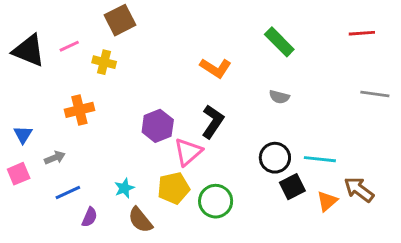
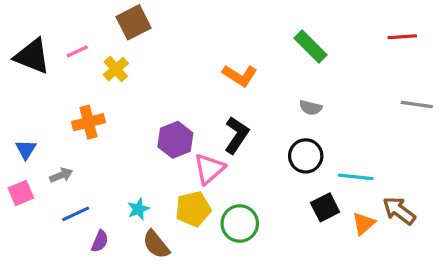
yellow cross: (104, 62) -> (116, 69), turned 35
black circle: (275, 158) -> (306, 156), moved

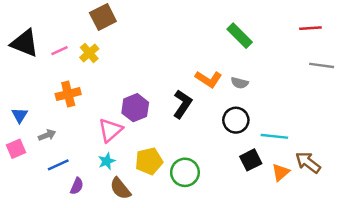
pink line: (77, 51) -> (59, 51), moved
orange L-shape: (240, 75) -> (209, 79), moved
gray line: (417, 104) -> (322, 65), moved
pink triangle: (209, 169) -> (110, 130), moved

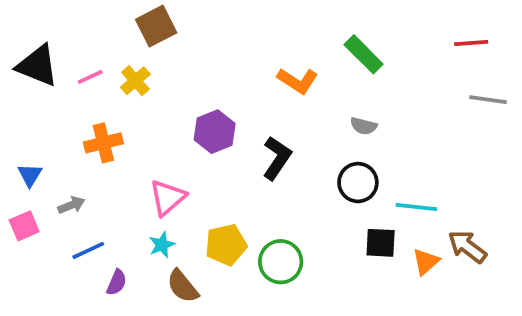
orange L-shape: (209, 79) -> (298, 81), moved
purple hexagon: (135, 108) -> (215, 132), moved
black square: (251, 160) -> (381, 243), turned 30

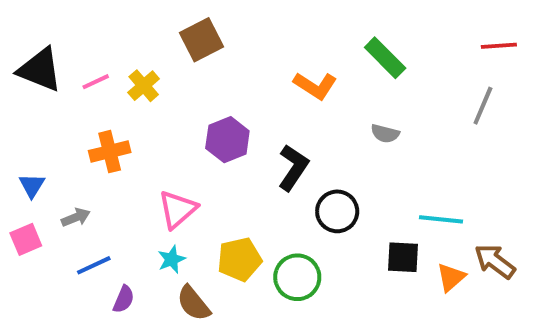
brown square: (156, 26) -> (201, 40), moved
gray line: (488, 100) -> (483, 106), moved, turned -75
black circle: (358, 183) -> (337, 211), moved

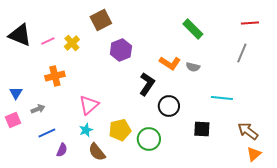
orange L-shape: (315, 86) -> (170, 63), moved
purple hexagon: (227, 140) -> (121, 50), moved
cyan line: (441, 219) -> (222, 98), moved
orange triangle: (451, 277) -> (254, 154), moved

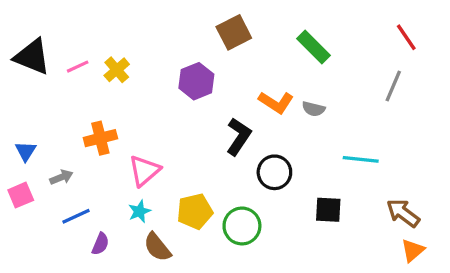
brown square: (101, 20) -> (234, 32), moved
red line: (250, 23) -> (406, 37), turned 60
orange cross: (55, 76) -> (100, 138), moved

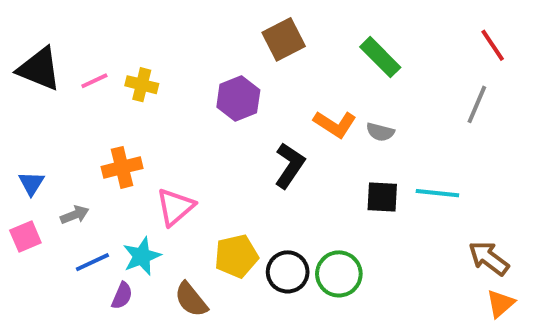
yellow cross: (117, 70) -> (142, 85), turned -35
black circle: (274, 172) -> (288, 272), moved
black square: (328, 210) -> (382, 197), moved
cyan star: (139, 211) -> (142, 256), moved, size x1.4
green circle: (242, 226) -> (339, 274), moved

